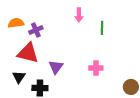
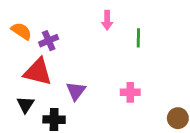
orange semicircle: (16, 23) -> (21, 31), turned 42

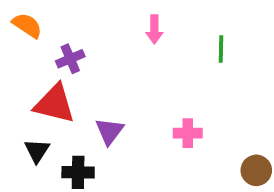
orange semicircle: (21, 31) -> (27, 25), moved
green line: (138, 38) -> (221, 49), moved

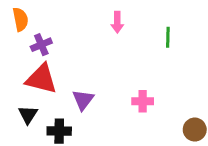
orange semicircle: (27, 25) -> (20, 19), turned 45
purple cross: (70, 59) -> (41, 45), moved

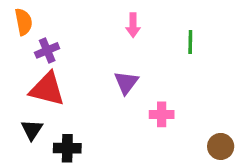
purple triangle: (83, 100) -> (126, 82), moved

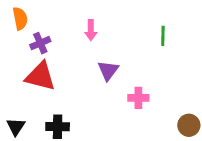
pink arrow: (133, 25) -> (91, 30), moved
black triangle: (32, 130) -> (16, 127), moved

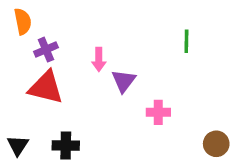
pink arrow: (91, 30) -> (99, 59), moved

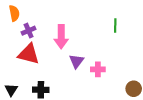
pink arrow: (99, 59) -> (61, 37), size x1.6
purple triangle: (124, 81) -> (77, 61), moved

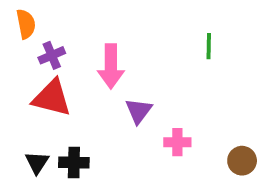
pink cross: (98, 69) -> (177, 142), moved
black triangle: (11, 90) -> (37, 163), moved

